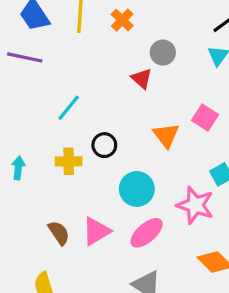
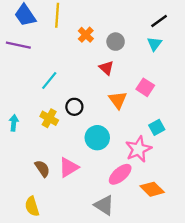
orange cross: (122, 20) -> (86, 35), moved
red triangle: (142, 79) -> (106, 68), moved
yellow cross: (69, 161) -> (49, 118), turned 30
pink star: (195, 205) -> (138, 149), turned 30
pink ellipse: (147, 233) -> (120, 174), moved

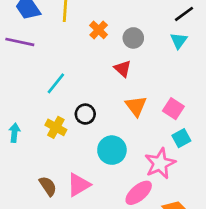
pink square: (145, 87) -> (173, 109), moved

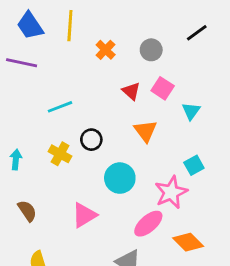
gray circle: (133, 38) -> (151, 50), moved
cyan triangle: (179, 41) -> (191, 111), moved
cyan line: (56, 83) -> (60, 107), turned 30
pink square: (173, 109) -> (163, 88), moved
brown semicircle: (48, 186) -> (27, 211), moved

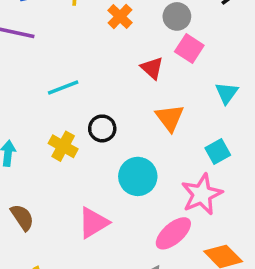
pink square: (163, 88) -> (189, 48), moved
cyan square: (194, 165) -> (218, 152), moved

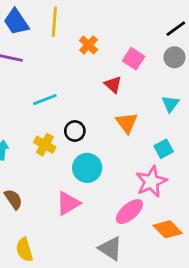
gray circle: (177, 16) -> (174, 57), moved
pink square: (189, 48) -> (134, 59), moved
cyan circle: (138, 176) -> (87, 168), moved

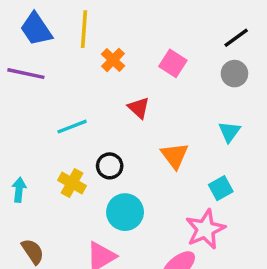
orange cross: (88, 45) -> (113, 60), moved
pink square: (134, 59) -> (173, 63), moved
red triangle: (113, 85) -> (139, 108), moved

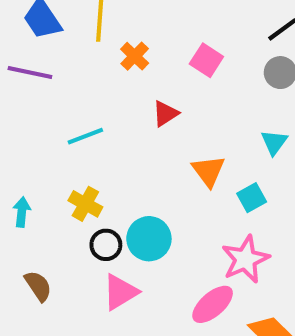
red triangle: (139, 108) -> (165, 114), turned 45
black circle: (110, 166) -> (106, 245), moved
cyan square: (221, 188) -> (252, 198), moved

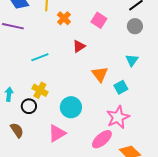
black circle: (106, 245) -> (29, 106), moved

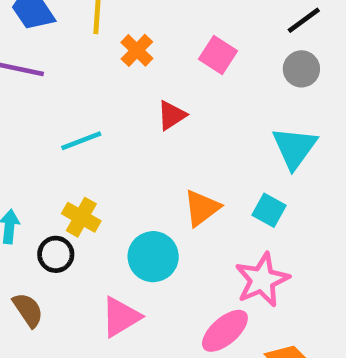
cyan triangle: (132, 60) -> (294, 148), size x1.5
orange triangle: (100, 74) -> (202, 208), moved, turned 30
cyan square: (121, 87) -> (269, 210), turned -32

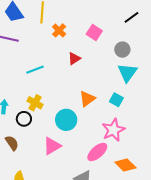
gray circle: (301, 69) -> (122, 50), moved

